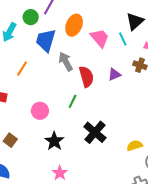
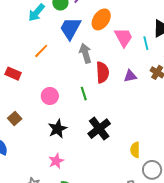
green line: (73, 101) -> (84, 94), turned -56
yellow semicircle: (135, 146) -> (135, 150), turned -84

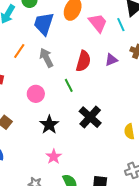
gray arrow: (85, 53) -> (46, 58), moved
red semicircle: (102, 72) -> (83, 61), turned 30

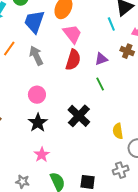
pink trapezoid: (98, 23) -> (72, 34), moved
green line: (69, 85) -> (100, 84), moved
pink circle: (36, 94) -> (37, 95), moved

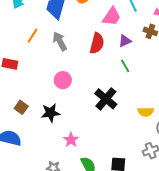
pink trapezoid: (72, 34) -> (112, 16), moved, turned 75
black star: (38, 123) -> (50, 113), moved, turned 30
yellow semicircle: (118, 131) -> (146, 112), turned -77

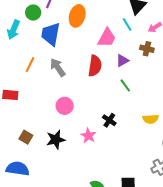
black cross: (106, 99) -> (109, 120), size x0.6
yellow semicircle: (146, 112) -> (151, 119), moved
pink star: (71, 140) -> (88, 136), moved

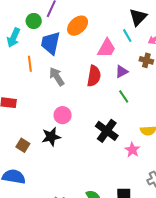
orange ellipse: (77, 16) -> (78, 26), turned 30
orange line: (30, 65) -> (30, 64), moved, turned -35
black cross: (109, 120) -> (107, 131), size x1.6
pink star: (88, 136) -> (132, 150), moved
black star: (56, 140) -> (51, 137), moved

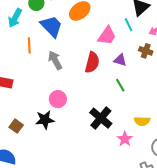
blue trapezoid: (51, 43) -> (51, 26), turned 120
purple triangle: (122, 72) -> (120, 60), turned 40

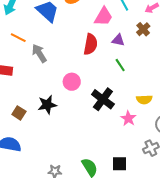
orange line: (29, 45) -> (18, 38), moved, turned -56
brown cross: (146, 51) -> (143, 29), turned 32
gray arrow: (55, 60) -> (39, 53), moved
pink circle: (58, 99) -> (72, 82), moved

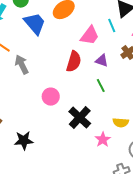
black star: (47, 105) -> (24, 141), moved

